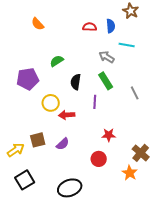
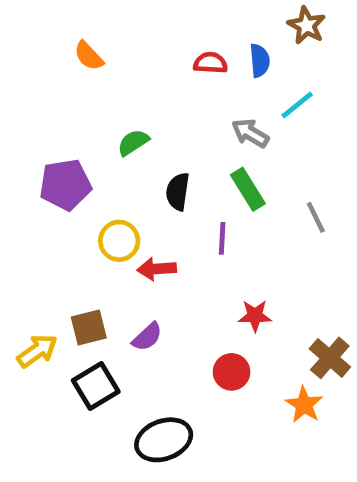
cyan line: (127, 45) -> (297, 105), turned -49
black square: (25, 180) -> (96, 386), moved

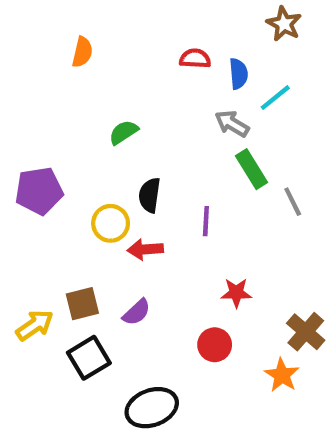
orange semicircle: (89, 56) -> (82, 52), turned -124
blue semicircle: (260, 61) -> (238, 74), moved
purple pentagon: (65, 185) -> (39, 191), moved
green rectangle: (248, 189) -> (251, 169), moved
black semicircle: (178, 192) -> (150, 195), moved

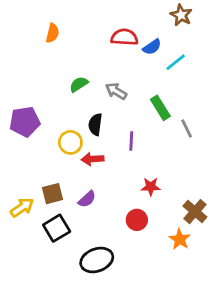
red semicircle: (195, 59) -> (124, 37), size x1.4
blue semicircle: (238, 74) -> (152, 47), turned 60
gray arrow: (232, 124) -> (116, 91), moved

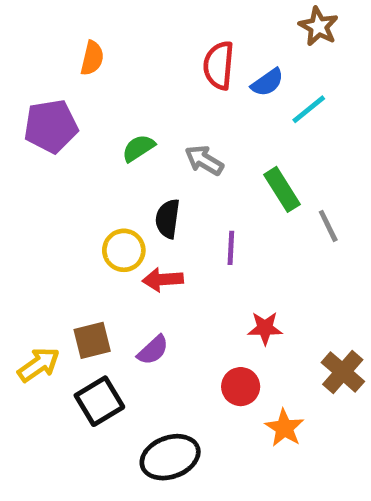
red semicircle: (124, 37) -> (219, 65), turned -88
purple pentagon: (25, 122) -> (51, 126), moved
orange star: (180, 239) -> (284, 428), moved

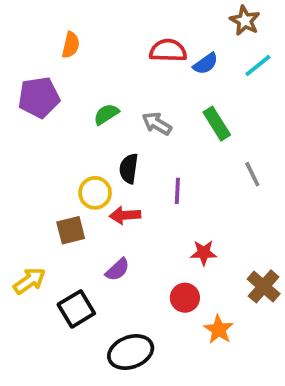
red semicircle: (219, 65) -> (168, 51), turned 87
cyan line: (309, 109) -> (258, 66), moved
green rectangle: (282, 189) -> (217, 124), moved
brown square: (92, 340) -> (71, 230), moved

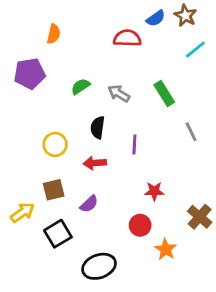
blue semicircle: (206, 64) -> (156, 18), moved
yellow circle: (95, 193) -> (55, 144), moved
brown square: (71, 230) -> (54, 190), moved

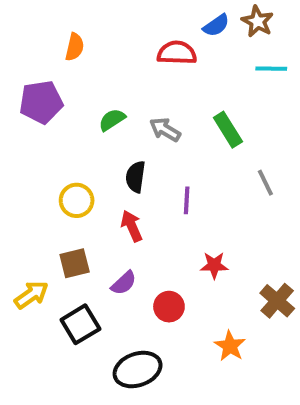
cyan line: (195, 50) -> (271, 69), turned 40
red arrow: (95, 163) -> (132, 226), turned 70
red circle: (140, 225) -> (169, 307), moved

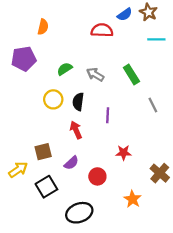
yellow circle: (77, 200) -> (53, 99), moved

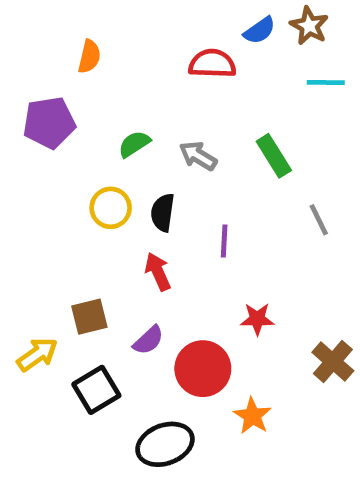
red circle: (97, 176) -> (203, 369), size x1.5
orange star: (133, 199) -> (252, 416), moved

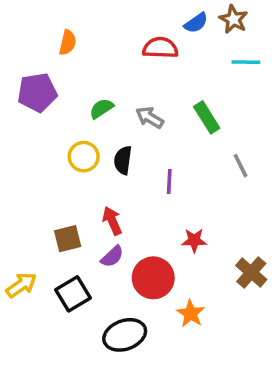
red arrow: (158, 272) -> (112, 221), moved
yellow arrow: (37, 354) -> (21, 285), moved

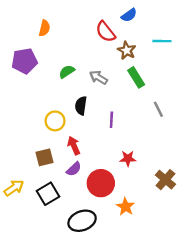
brown star: (233, 19) -> (127, 50), moved
red semicircle: (160, 48) -> (106, 32), turned -130
yellow circle: (84, 157) -> (55, 121), moved

